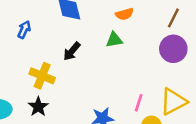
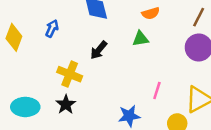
pink line: (139, 103) -> (157, 91), moved

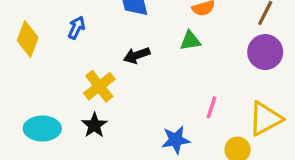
black arrow: (99, 50) -> (137, 55), turned 30
yellow cross: (70, 74) -> (99, 86), turned 30

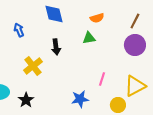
blue arrow: (76, 28) -> (19, 30), turned -48
black arrow: (137, 55) -> (56, 47), turned -77
black star: (94, 125) -> (26, 100), moved

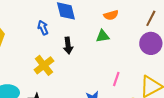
blue arrow: (19, 30) -> (43, 28), moved

